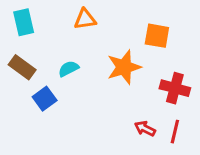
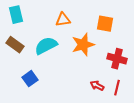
orange triangle: (85, 19) -> (63, 20), moved
cyan semicircle: (69, 69) -> (46, 46), size x1.6
blue square: (45, 99) -> (30, 79), moved

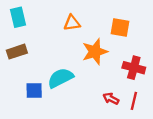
brown rectangle: (15, 45) -> (17, 52), turned -54
cyan semicircle: (46, 46) -> (60, 78), moved
blue square: (30, 79) -> (34, 91), turned 35

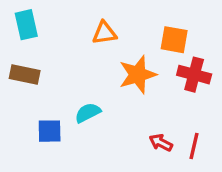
brown rectangle: (17, 52) -> (25, 75), turned 30
red cross: (134, 68) -> (194, 75), moved
cyan semicircle: (60, 78) -> (88, 113), size x0.7

